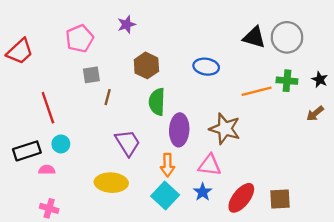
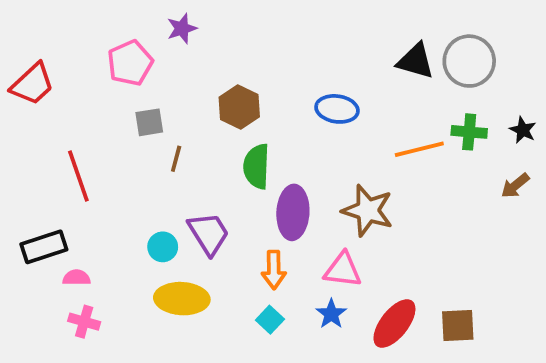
purple star: (126, 24) -> (182, 29), moved
cyan circle: (61, 144) -> (163, 247), moved
cyan square: (165, 196) -> (270, 320), size x0.6
pink cross: (49, 208) -> (84, 322), moved

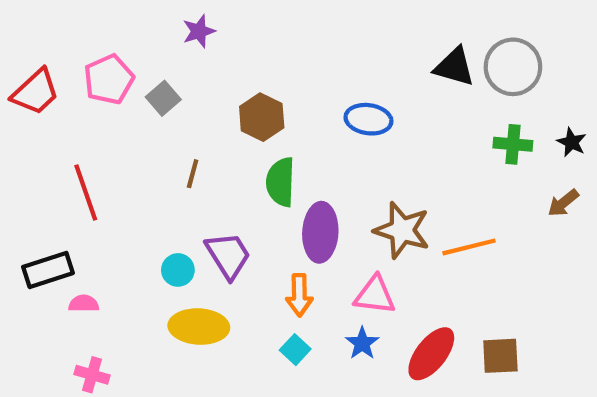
pink pentagon: (130, 63) -> (109, 79), moved
gray square: (149, 122) -> (163, 98), moved, turned -32
orange line: (419, 149) -> (469, 247), moved
pink cross: (84, 322) -> (92, 375), moved

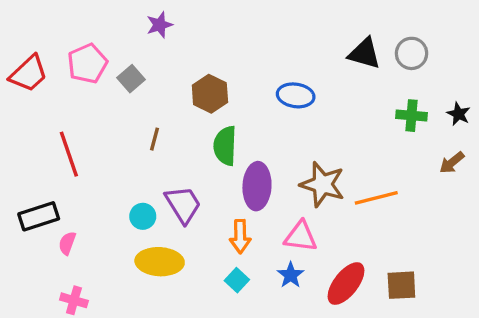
gray circle: (513, 67) -> (412, 53), size x0.7
pink semicircle: (84, 303) -> (67, 243), turned -70

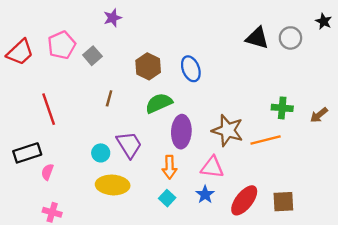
blue ellipse: (296, 95) -> (191, 69), moved, turned 60
black star: (459, 114) -> (324, 21), moved
green cross: (412, 116) -> (282, 108), moved
green semicircle: (225, 146) -> (159, 103), turned 64

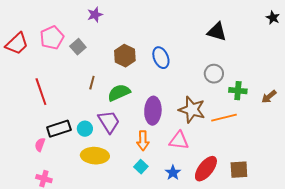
gray circle: (290, 38) -> (214, 74), moved
green semicircle: (159, 103) -> (119, 93), moved
black rectangle: (27, 153) -> (59, 129), moved
blue star: (205, 194) -> (173, 173), moved

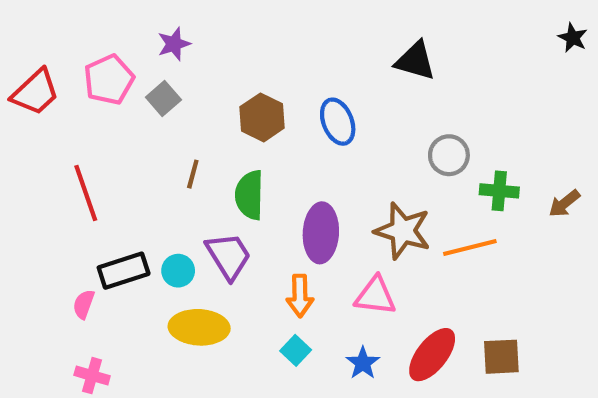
purple star: (95, 15) -> (174, 44), moved
black triangle: (217, 32) -> (415, 61), moved
green semicircle: (119, 93) -> (249, 195), turned -65

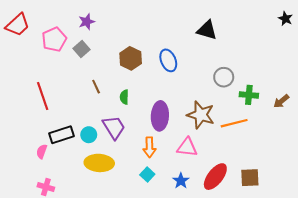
red trapezoid: (35, 92) -> (18, 25), moved
brown line: (193, 174) -> (96, 87), turned -40
green semicircle: (249, 195) -> (124, 97), size x0.6

